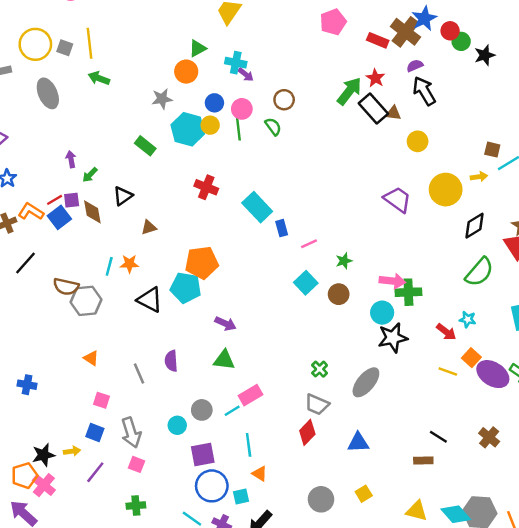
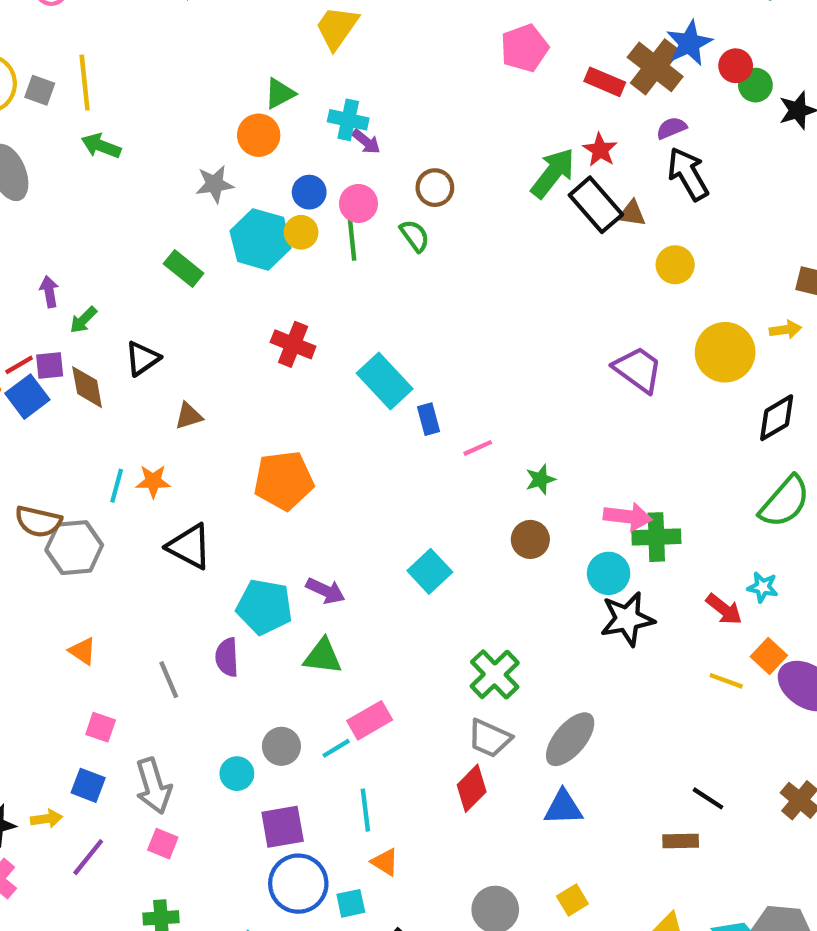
cyan square: (306, 283) -> (430, 571), moved
cyan pentagon: (186, 288) -> (264, 607), moved
green cross: (320, 369) -> (495, 674), size x1.6
gray ellipse: (366, 382) -> (570, 739), moved

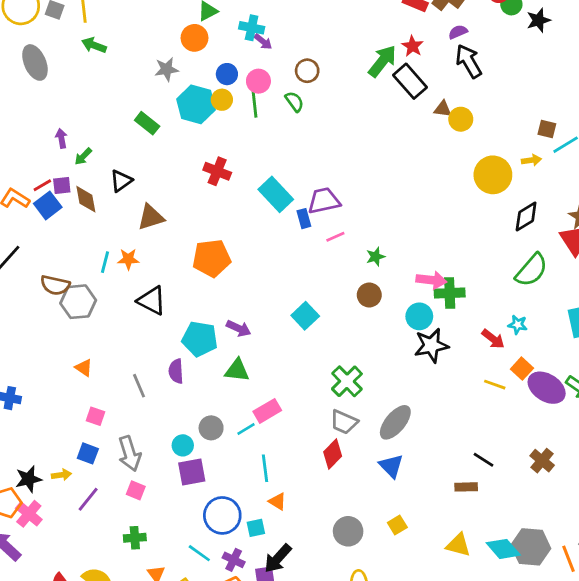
brown triangle: (632, 213) -> (443, 109), moved
purple trapezoid: (638, 369) -> (324, 201), moved, turned -48
brown triangle: (189, 416) -> (151, 217), size x1.5
blue triangle: (563, 808) -> (391, 466), turned 48
purple square: (283, 827) -> (192, 472), moved

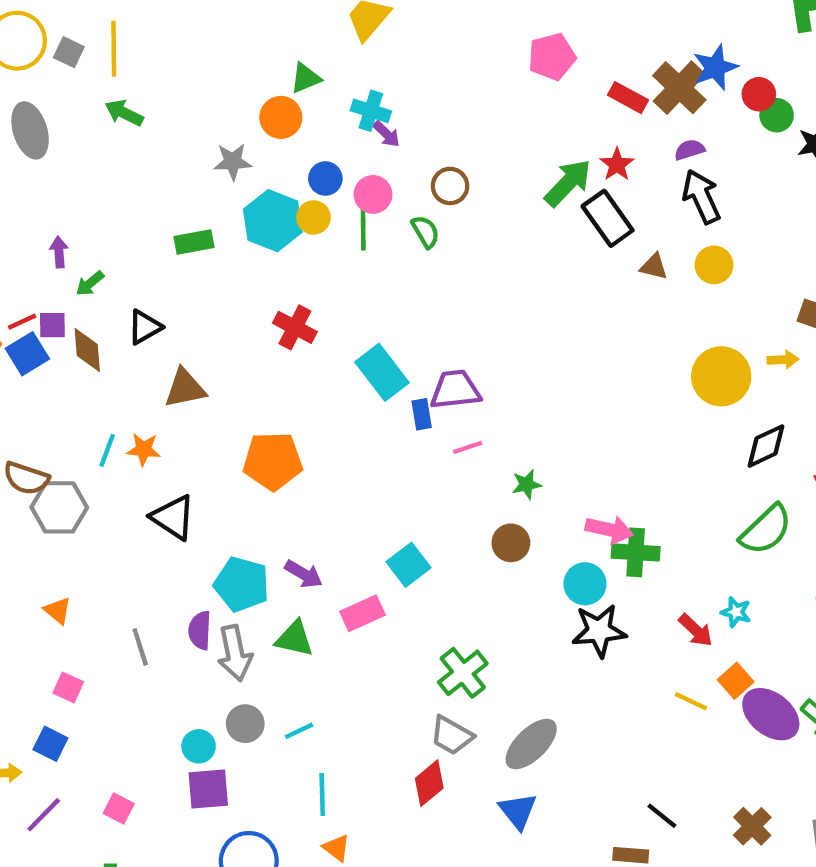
yellow circle: (461, 119) -> (714, 265), moved
green rectangle: (147, 123) -> (194, 242), turned -55
pink rectangle: (267, 411) -> (363, 613), moved
gray arrow: (130, 454) -> (235, 653), moved

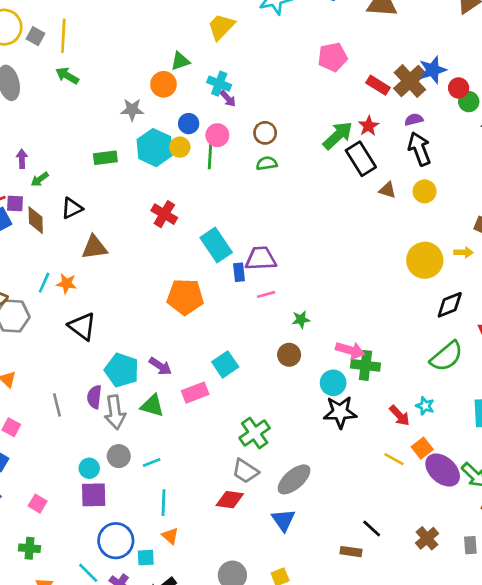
green semicircle: (425, 232) -> (267, 163), moved, turned -72
orange pentagon: (273, 461) -> (185, 297), moved
red diamond: (429, 783) -> (230, 500), turned 44

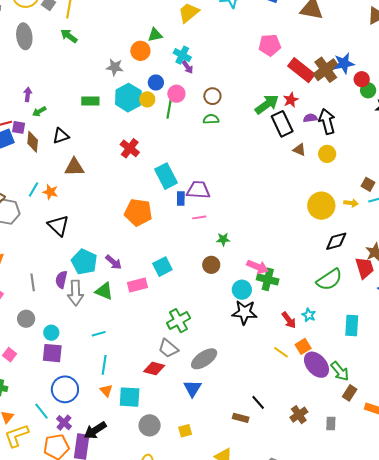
red rectangle: (378, 85) -> (301, 70), size x1.5
purple semicircle: (414, 120) -> (310, 118), moved
gray circle: (119, 456) -> (26, 319), moved
cyan square: (146, 558) -> (130, 397), moved, size x1.6

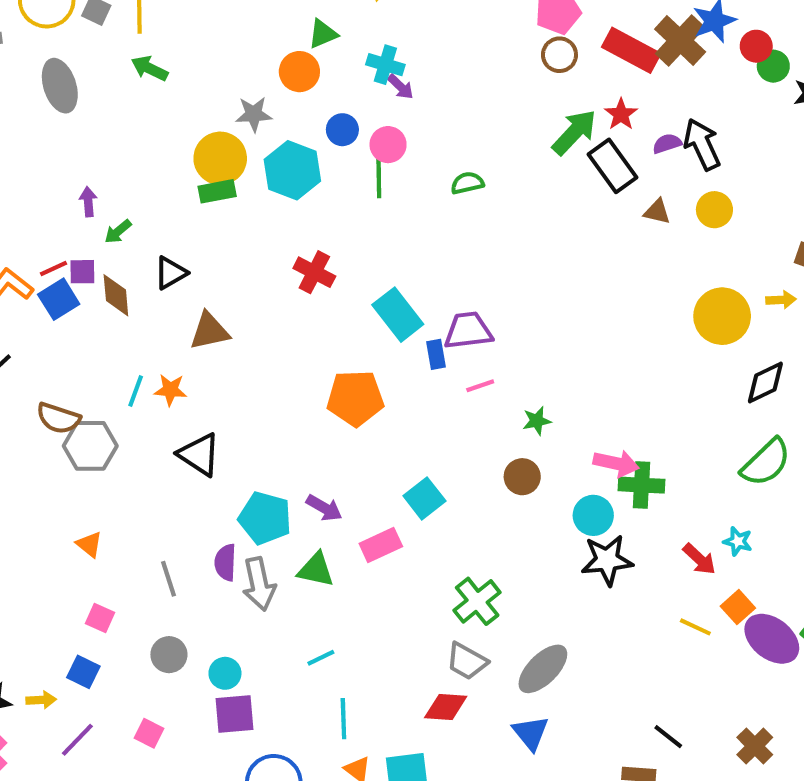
brown circle: (212, 96) -> (559, 55), moved
yellow circle: (147, 99) -> (220, 158), moved, size x1.6

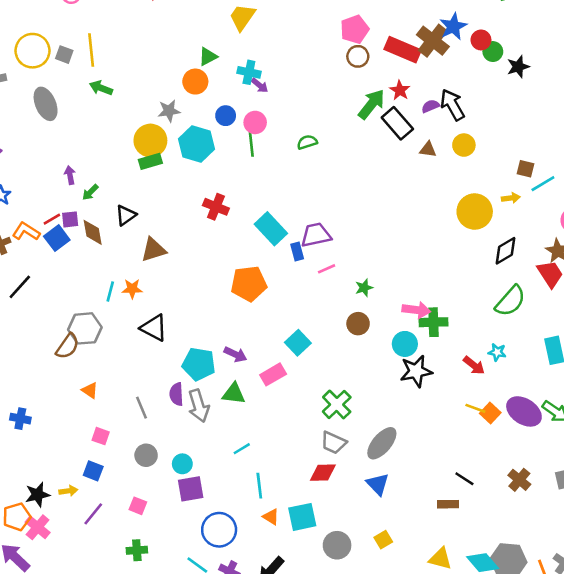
brown semicircle: (58, 418) -> (67, 346), moved, turned -68
orange square: (738, 607) -> (490, 413), moved

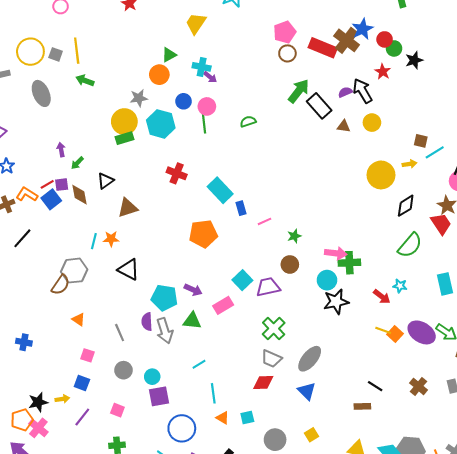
red star: (400, 90) -> (383, 72), moved
purple trapezoid: (316, 235) -> (268, 287), moved
cyan square: (302, 517) -> (247, 418), size x0.6

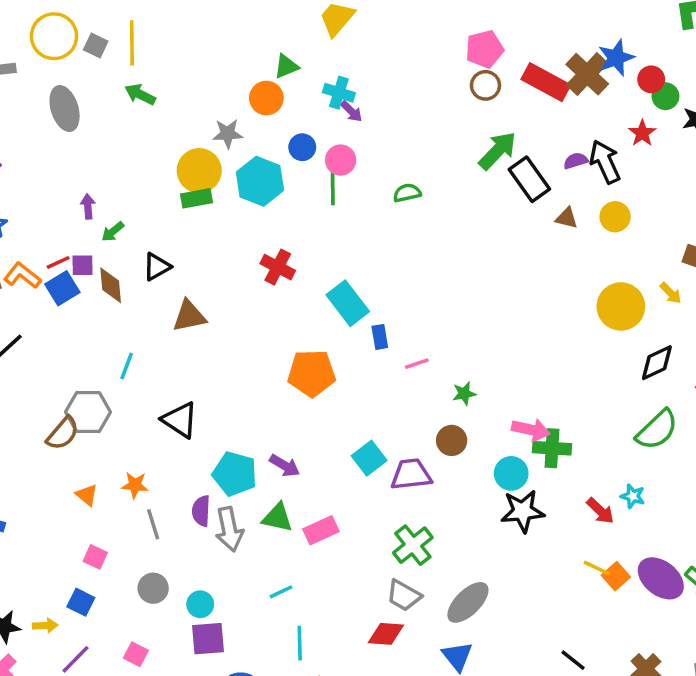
yellow arrow: (409, 164) -> (671, 293), turned 48
orange star: (111, 239) -> (135, 485), moved
pink rectangle: (223, 305) -> (321, 530), moved

